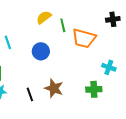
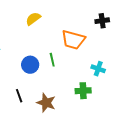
green line: (63, 25) -> (52, 60), moved
blue circle: (41, 51) -> (30, 65), moved
brown star: (54, 88) -> (46, 103), moved

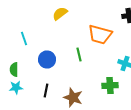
blue circle: (30, 65) -> (47, 60), moved
black line: (19, 96) -> (46, 90), turned 32

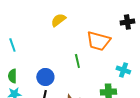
cyan line: (24, 38) -> (12, 45), moved
blue circle: (47, 60) -> (45, 77), moved

